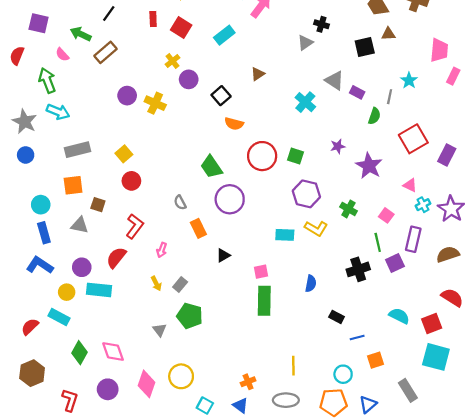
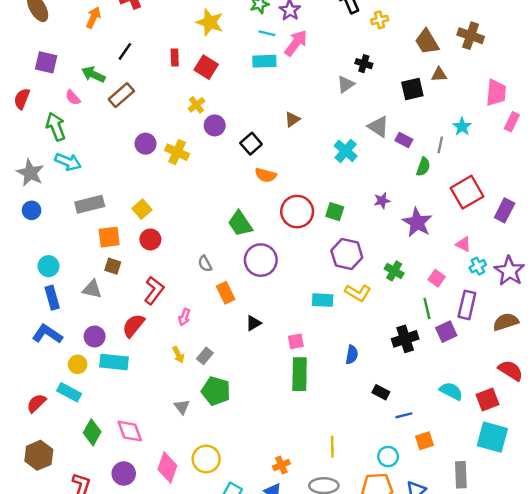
cyan rectangle: (224, 35) -> (264, 61), moved, turned 36
orange square: (73, 185) -> (109, 237), moved
gray rectangle: (408, 390) -> (461, 475), turned 30

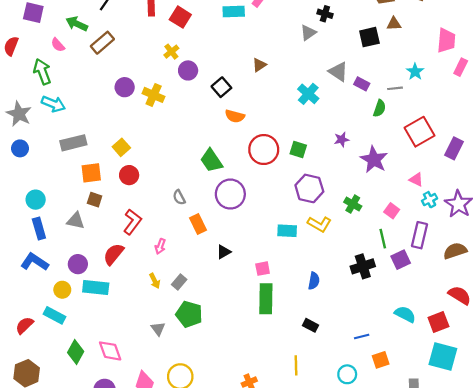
gray line: (440, 145) -> (395, 88), turned 72
black rectangle: (381, 392) -> (310, 325), moved

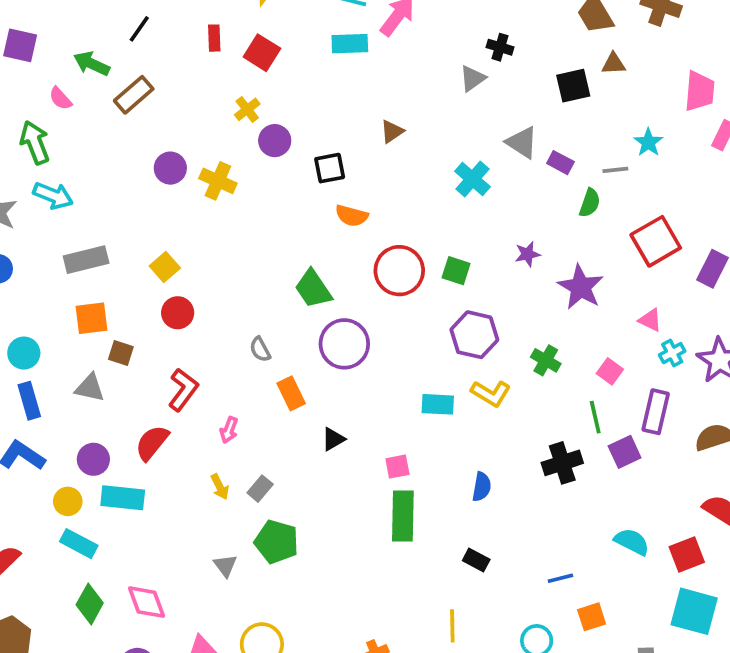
black square: (221, 87) -> (330, 168), turned 30
orange square: (91, 173) -> (92, 318), moved
cyan rectangle: (54, 315) -> (79, 544), moved

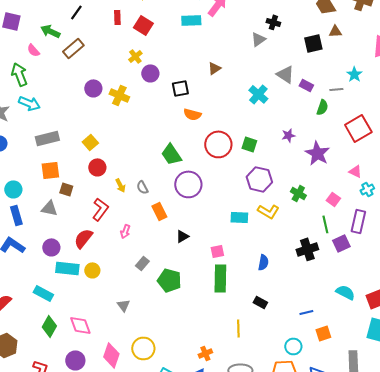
yellow arrow: (220, 487) -> (120, 185), moved
yellow circle: (68, 501) -> (92, 270), moved
green pentagon: (277, 542) -> (169, 280), moved
yellow line: (452, 626) -> (238, 328), moved

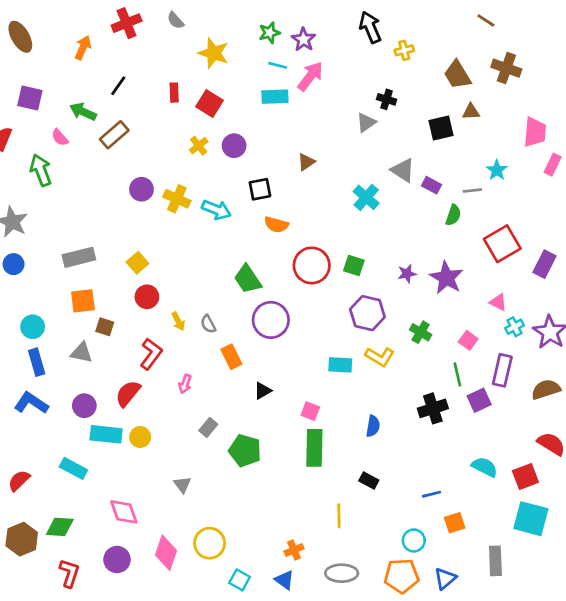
purple circle: (150, 73) -> (234, 146), moved
cyan arrow: (29, 103) -> (216, 210), moved
purple star: (288, 135) -> (407, 274), moved
pink square: (217, 251) -> (310, 411), turned 32
green diamond: (49, 326) -> (60, 527), moved, turned 65

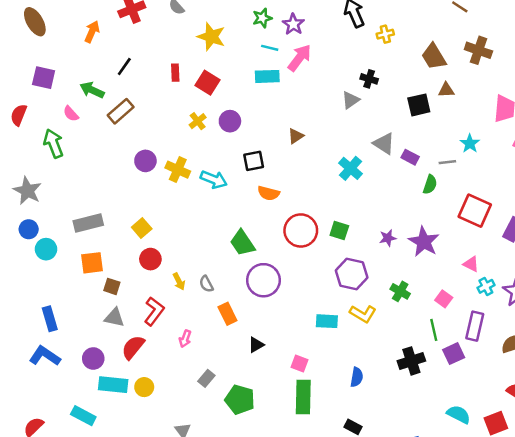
red square: (502, 244) -> (475, 211), turned -36
cyan circle: (33, 327) -> (46, 249), moved
gray triangle: (82, 353) -> (114, 317), moved

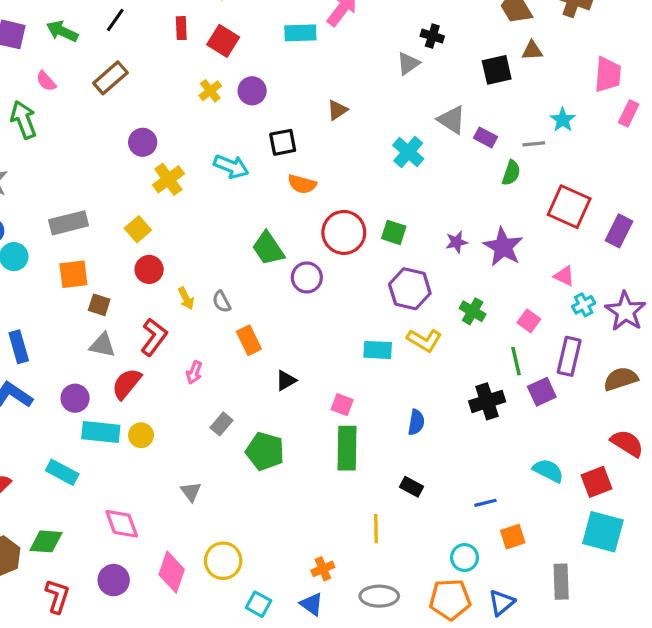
green arrow: (92, 90) -> (62, 31), moved
yellow cross: (178, 170) -> (168, 179), moved, turned 30
purple circle: (263, 280) -> (307, 277), moved, size x0.7

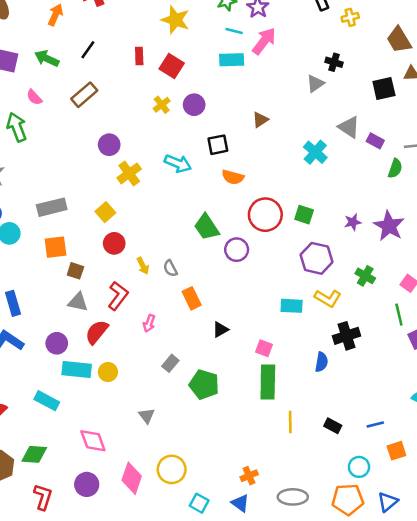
black cross: (487, 401) -> (346, 336), moved
black rectangle: (411, 487) -> (333, 426), moved
yellow line: (376, 529) -> (290, 422), moved

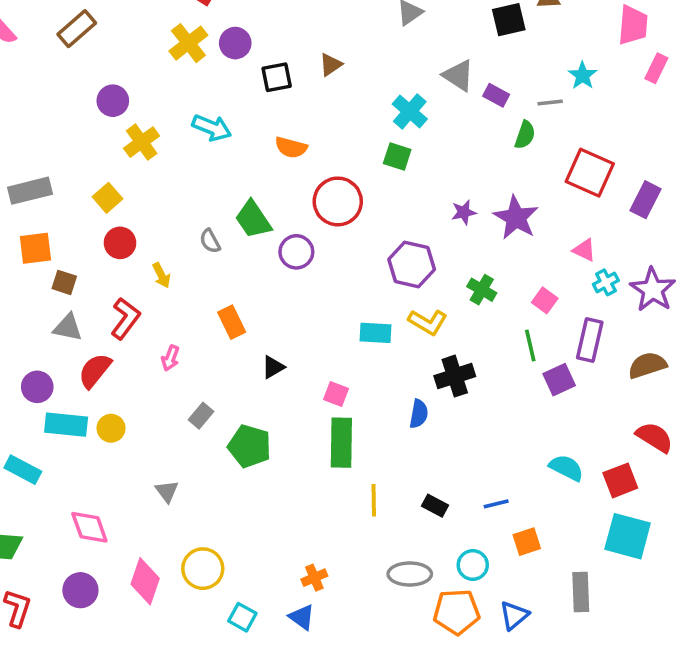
yellow cross: (162, 105) -> (188, 43), size x1.5
black square: (218, 145) -> (277, 77), moved
green square: (304, 215) -> (397, 156), moved
gray semicircle: (170, 268) -> (210, 241), moved
gray ellipse: (293, 497) -> (410, 574), moved

